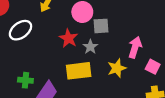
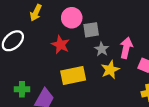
gray star: (90, 47) -> (102, 49), moved

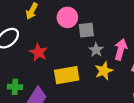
red star: (60, 45) -> (39, 52), moved

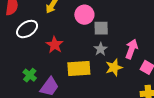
gray star: (96, 50) -> (100, 49), moved
green cross: (15, 87) -> (30, 75), turned 32

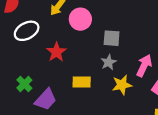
pink circle: (84, 15) -> (80, 19), moved
yellow rectangle: (79, 68) -> (82, 82), size x0.7

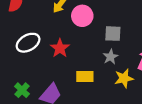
white ellipse: (27, 31) -> (28, 43), moved
green cross: (24, 84) -> (22, 90), moved

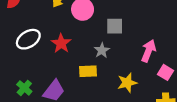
gray star: (110, 57) -> (102, 50), moved
yellow star: (124, 78) -> (127, 83), moved

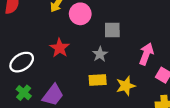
white ellipse: (28, 39) -> (22, 62), moved
yellow rectangle: (88, 71) -> (98, 80), moved

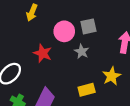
pink circle: (80, 14) -> (64, 31), moved
yellow rectangle: (98, 80) -> (87, 90), moved

